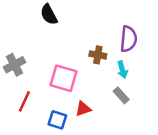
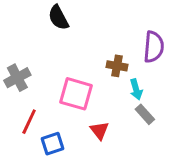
cyan arrow: (122, 70) -> (136, 89), moved
red triangle: (83, 109) -> (99, 130), turned -49
blue square: (57, 120) -> (53, 144), moved, turned -36

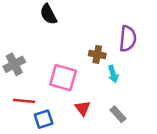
gray rectangle: (145, 114) -> (118, 114), moved
red line: (29, 122) -> (24, 101), turned 70

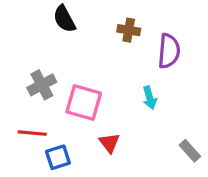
brown cross: (97, 54) -> (129, 30), moved
gray cross: (14, 64) -> (42, 85), moved
gray rectangle: (118, 114) -> (190, 151), moved

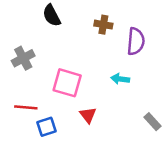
gray cross: (42, 85) -> (23, 58), moved
cyan arrow: (150, 98) -> (120, 79), turned 114

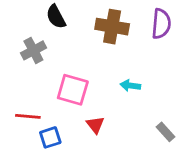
brown cross: (103, 25) -> (112, 27), size x1.6
purple semicircle: (136, 41) -> (161, 24), moved
gray cross: (23, 58) -> (33, 50), moved

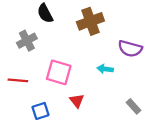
purple semicircle: (161, 24) -> (130, 49), moved, turned 100
brown cross: (112, 27) -> (90, 21), turned -30
red line: (28, 116) -> (18, 80), moved

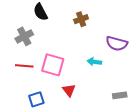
brown cross: (90, 21) -> (81, 19), size x0.6
red line: (18, 80) -> (24, 66), moved
gray rectangle: (134, 106) -> (120, 95), turned -56

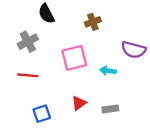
pink square: (53, 65) -> (74, 58), moved, turned -30
red triangle: (69, 90) -> (79, 103), turned 32
gray rectangle: (120, 95) -> (110, 109), moved

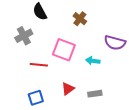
brown cross: (93, 22) -> (80, 19), turned -32
pink square: (74, 58) -> (64, 50), turned 35
red line: (28, 75) -> (39, 65), moved

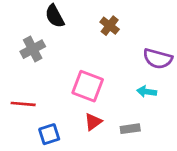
pink square: (64, 50) -> (88, 86), moved
cyan arrow: (93, 61) -> (147, 92), moved
red line: (39, 65) -> (23, 104), moved

